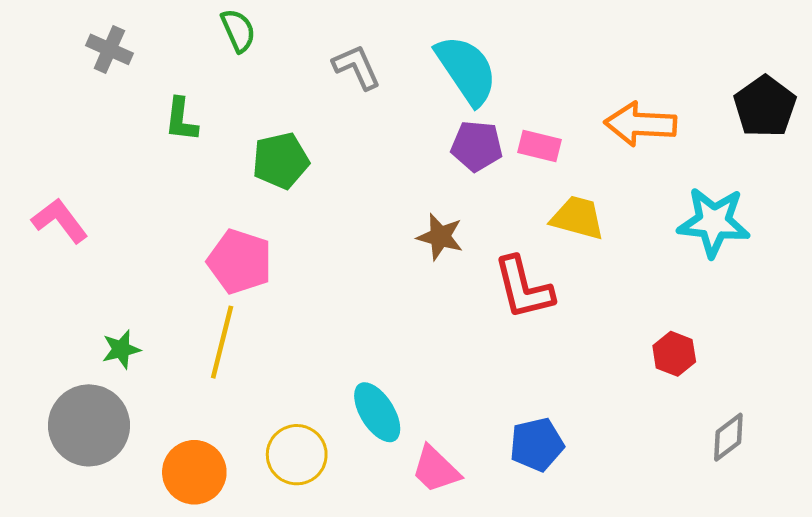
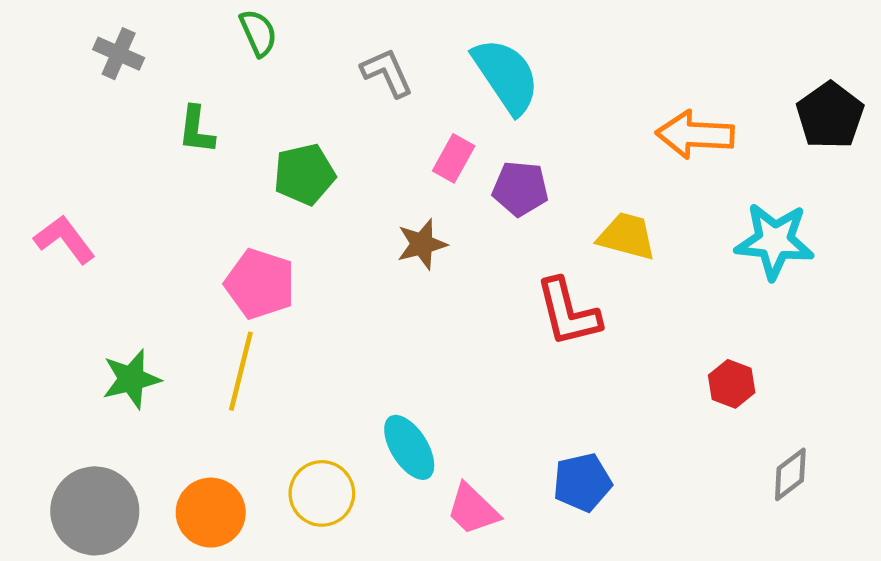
purple pentagon: (477, 146) -> (520, 189), moved
pink rectangle: (540, 146) -> (454, 158), moved, turned -75
brown star: (440, 237) -> (422, 244), moved, turned -30
green star: (121, 349) -> (131, 379), size x1.4
gray circle: (89, 425) -> (95, 511), moved

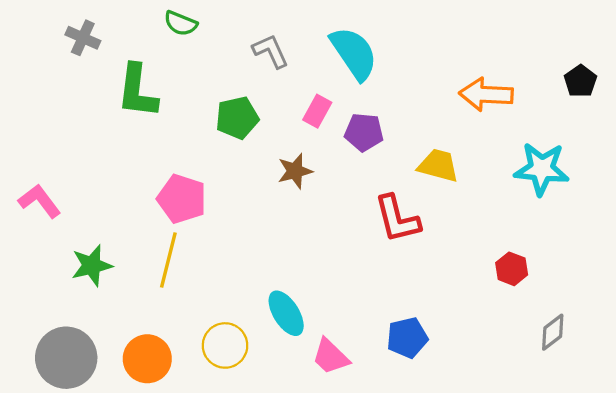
green semicircle: (258, 33) -> (181, 23), turned 136
black pentagon: (830, 116) -> (580, 81), size x0.7
green L-shape: (196, 130) -> (137, 91), size x1.6
green pentagon: (304, 174) -> (237, 118), moved
pink L-shape: (65, 239) -> (40, 201), moved

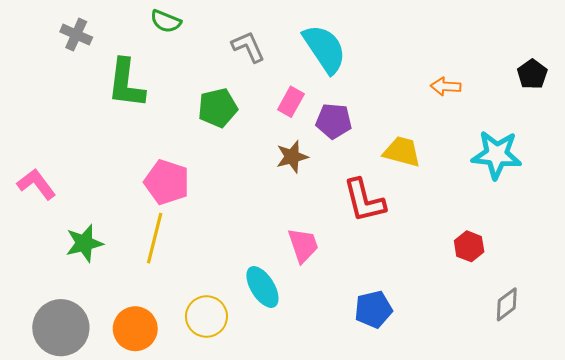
orange arrow: (486, 94) -> (446, 86), size x0.6
brown star: (295, 171) -> (292, 157), moved
pink trapezoid: (331, 357) -> (303, 245), moved, turned -153

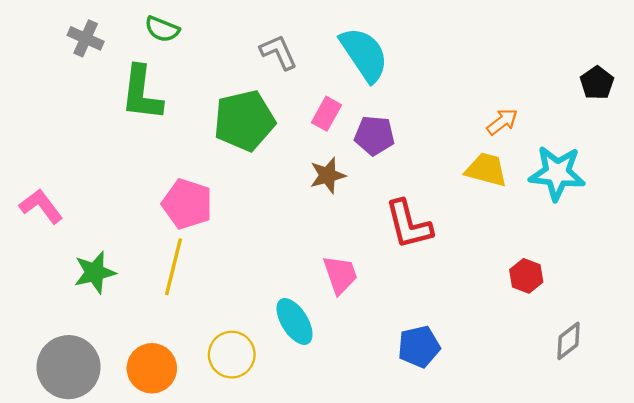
green semicircle: (166, 21) -> (162, 29), moved
orange arrow: (446, 86) -> (502, 122), moved, turned 140
green pentagon: (218, 108) -> (244, 121), size x1.4
yellow trapezoid: (402, 152) -> (486, 170), moved

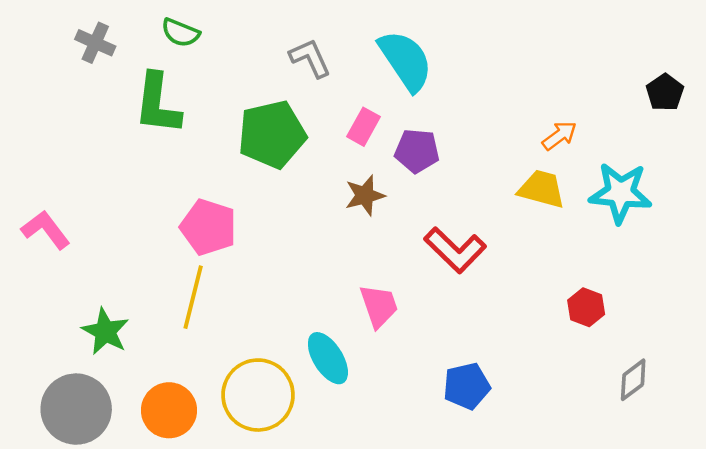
red L-shape: (409, 224) -> (455, 250), turned -32
green star: (95, 272) -> (105, 331), moved, turned -30
yellow circle: (232, 355) -> (258, 395), size x1.4

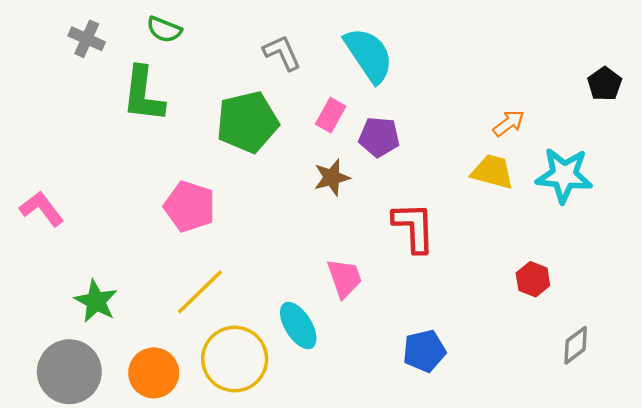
red L-shape: (455, 250) -> (414, 227), turned -136
yellow line: (193, 297) -> (200, 292), moved, turned 32

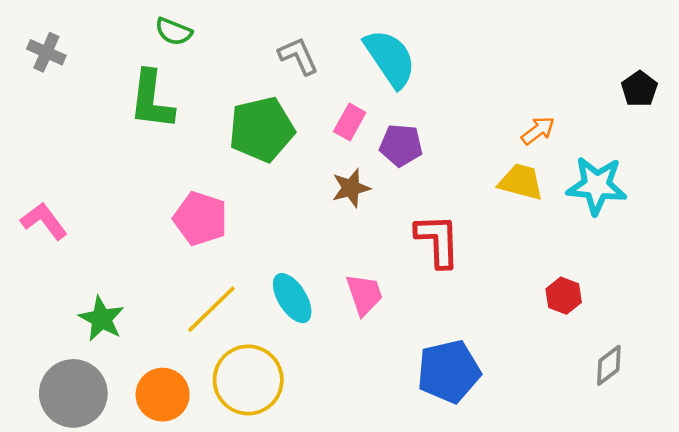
gray cross: (87, 39) -> (46, 52), moved
cyan ellipse: (298, 325) -> (292, 298), moved
blue pentagon: (424, 351) -> (449, 371), size x1.4

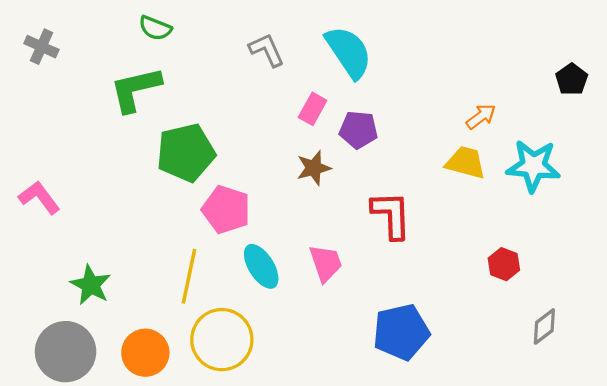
green L-shape: (152, 100) -> (135, 89), turned 70
green pentagon: (262, 129) -> (186, 153), moved
pink pentagon: (200, 219) -> (226, 210), moved
yellow line: (211, 309) -> (189, 276), turned -34

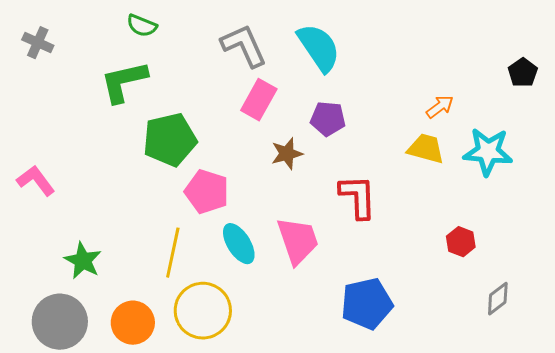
gray L-shape: (267, 50) -> (244, 46), size x1.4
pink rectangle: (313, 109) -> (259, 100), moved, size x1.4
pink trapezoid: (326, 263) -> (298, 241), size x1.4

